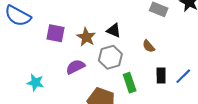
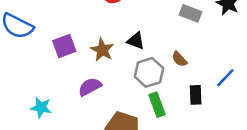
purple square: (56, 33) -> (64, 46), turned -30
gray hexagon: (110, 57) -> (149, 72), moved
blue line: (183, 76) -> (225, 78), moved

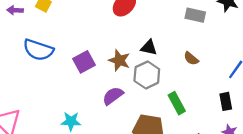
gray hexagon: (149, 72) -> (147, 75), moved
black rectangle: (196, 95) -> (226, 101), moved

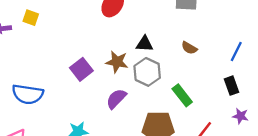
blue semicircle: (38, 50) -> (28, 94), moved

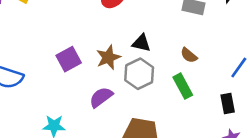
brown star: (117, 62) -> (108, 57), turned 30
green rectangle: (182, 95) -> (183, 86), moved

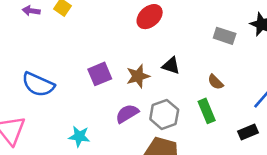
gray hexagon: (139, 74) -> (164, 114), moved
black rectangle: (228, 104) -> (248, 132), turned 72

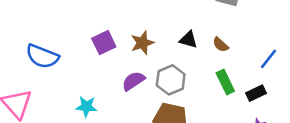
black triangle: (171, 66) -> (188, 40), moved
green rectangle: (207, 111) -> (225, 82), moved

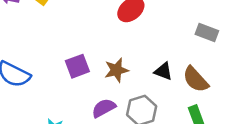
brown semicircle: (221, 45) -> (196, 79), size x1.6

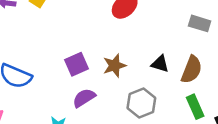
brown semicircle: (196, 79) -> (192, 70), turned -112
purple semicircle: (104, 108) -> (84, 98), moved

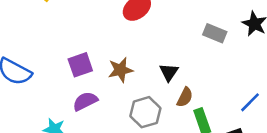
black triangle: (160, 64) -> (169, 72), turned 42
brown semicircle: (192, 70) -> (185, 97), moved, size x0.7

